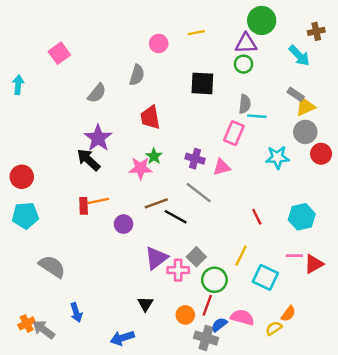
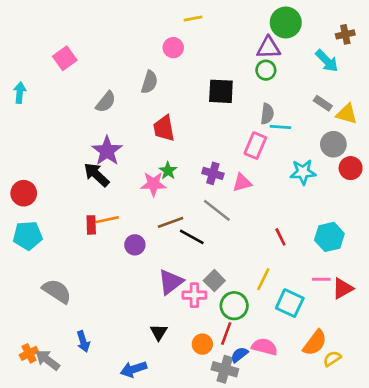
yellow line: (196, 33) -> (193, 19), moved
yellow triangle: (305, 107) -> (347, 114), moved, turned 40
orange semicircle: (288, 314) -> (315, 343), size x1.5
yellow semicircle: (274, 328) -> (332, 359), moved

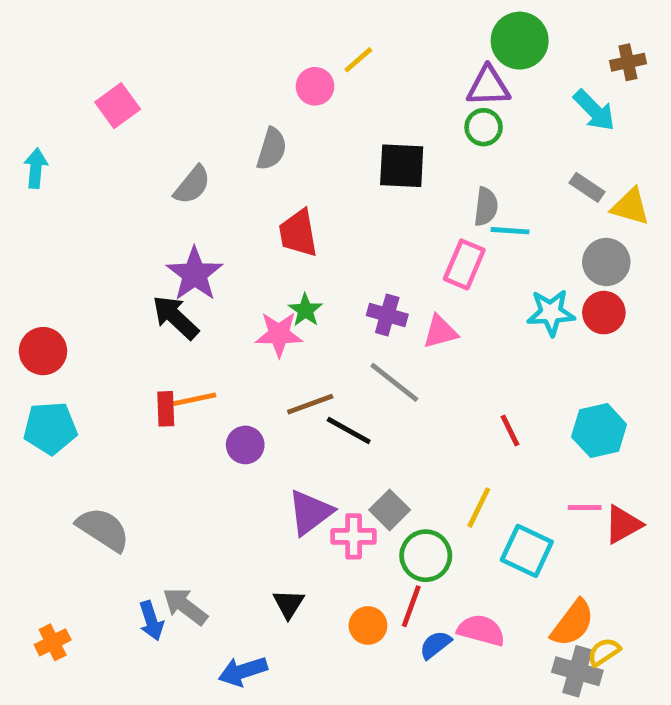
yellow line: (193, 19) -> (358, 60), moved, turned -30
red circle: (351, 168) -> (604, 313), moved
gray arrow: (48, 360) -> (185, 606), moved
gray cross: (225, 369) -> (577, 671), moved

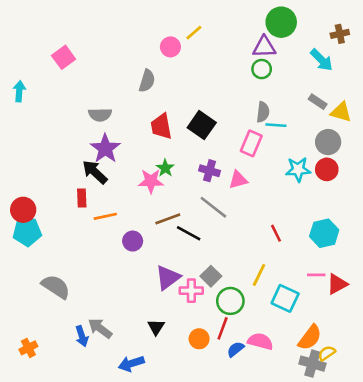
black square: (402, 166) -> (202, 125), moved, turned 32
gray semicircle: (192, 185) -> (100, 115), moved, turned 50
red circle: (43, 351) -> (23, 210), moved
red rectangle: (166, 409) -> (82, 198), moved

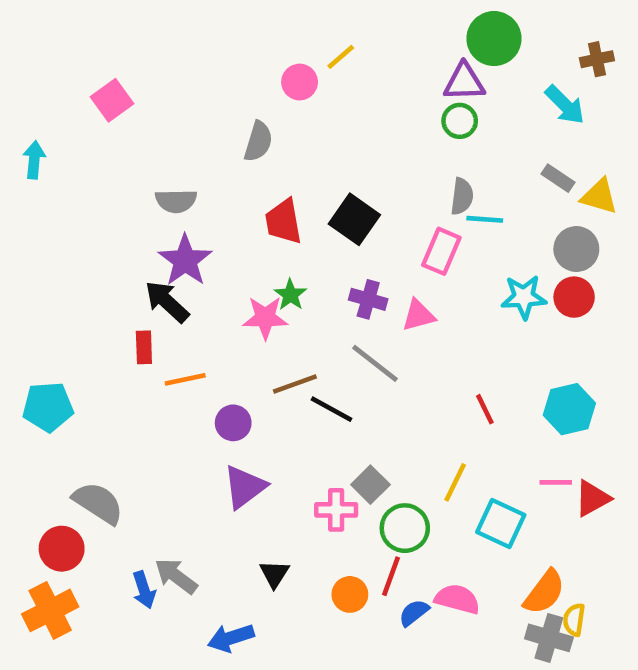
red circle: (23, 210) -> (62, 549), moved
purple triangle: (168, 278) -> (245, 487), moved
orange cross: (28, 348) -> (50, 610), size x1.6
yellow semicircle: (327, 353) -> (574, 620), turned -48

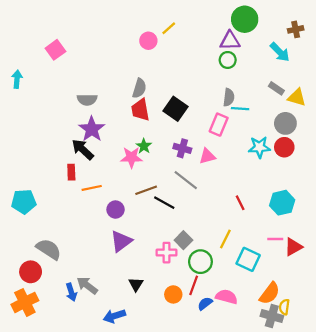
gray semicircle: (258, 141) -> (139, 88), moved

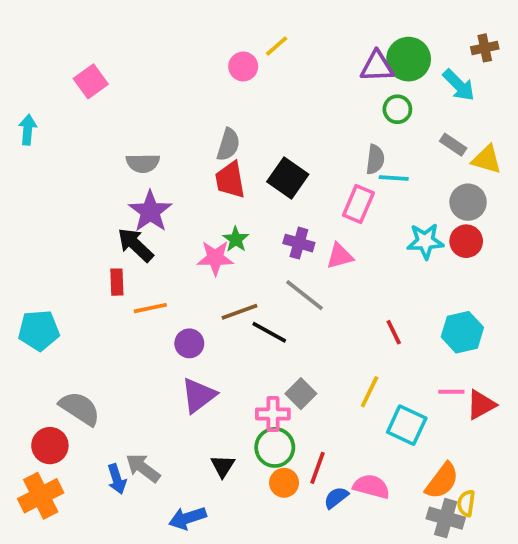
green circle: (245, 19) -> (409, 59), moved
green circle: (228, 60) -> (397, 109), moved
green circle: (200, 262) -> (275, 447), moved

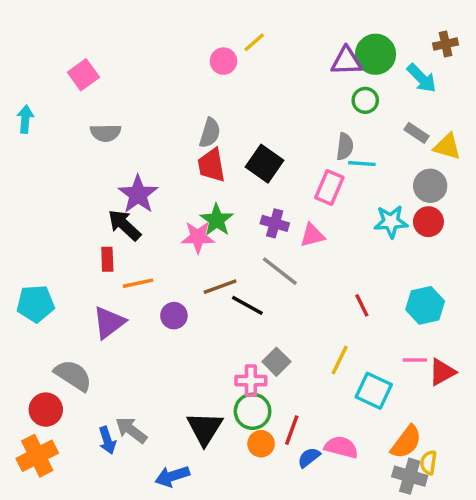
gray semicircle: (143, 163) -> (106, 133), moved
green star: (236, 239) -> (217, 220), size x1.4
purple triangle: (199, 395) -> (109, 322), moved
black triangle: (223, 466) -> (205, 428), size x1.6

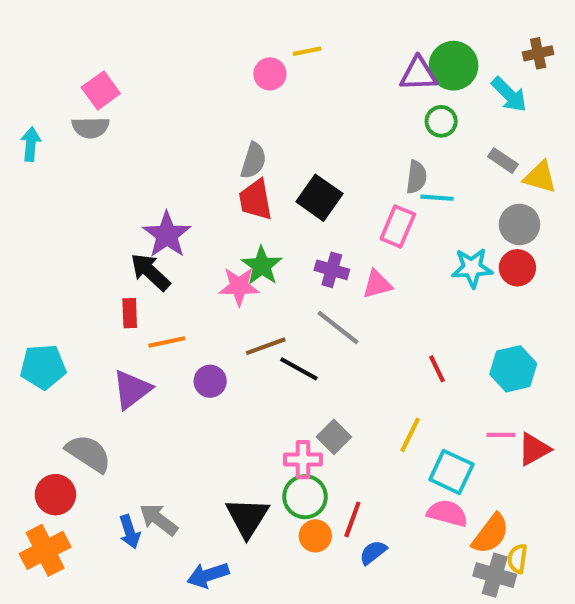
yellow line: (254, 42) -> (307, 51), turned 30
gray semicircle: (106, 133) -> (91, 128), moved
pink semicircle: (341, 447) -> (447, 513), moved

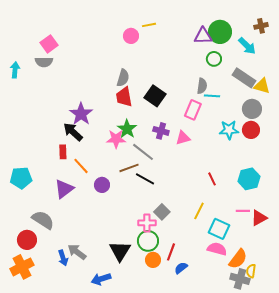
gray rectangle: (503, 161) -> (244, 78), size x1.6
gray line: (338, 328) -> (143, 152), moved
orange line: (167, 342) -> (81, 166), turned 60

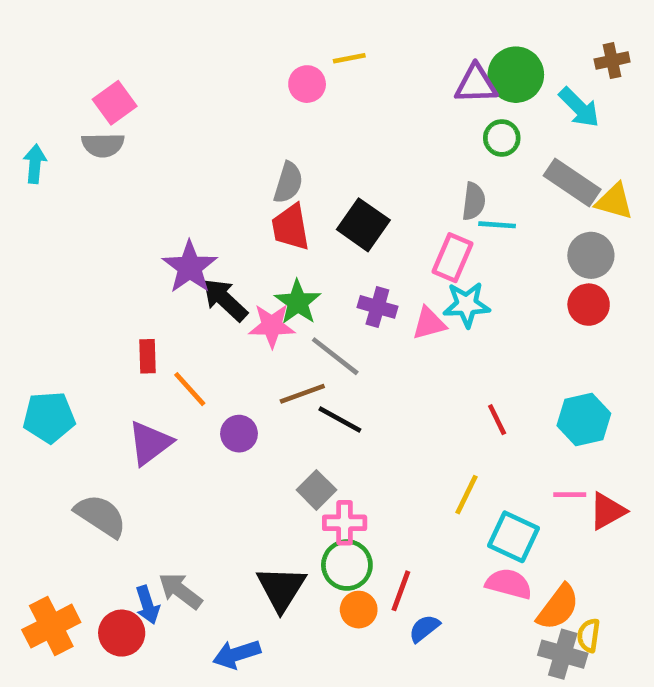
cyan star: (229, 130) -> (467, 305), moved
black arrow: (73, 132) -> (225, 300), moved
gray square: (162, 212) -> (316, 490), moved
red circle: (27, 240) -> (122, 633), moved

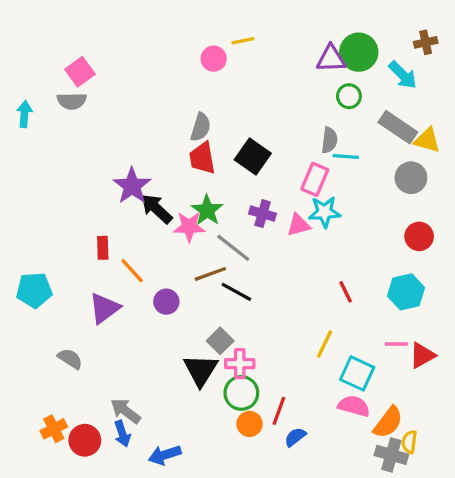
red circle: (589, 305) -> (419, 236), moved
gray semicircle: (101, 516) -> (70, 359), size x0.7
black triangle: (281, 588) -> (201, 370), moved
blue arrow: (147, 605) -> (122, 434), moved
orange cross: (51, 626) -> (54, 429), moved, size x0.7

